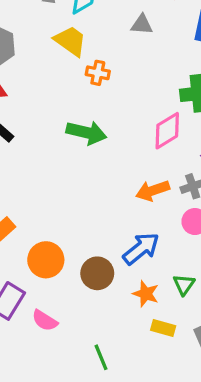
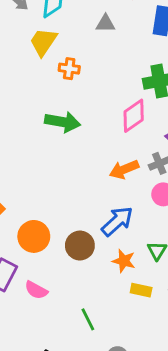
yellow trapezoid: (70, 41) -> (43, 42), turned -88

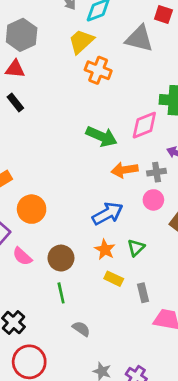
gray triangle: (105, 23) -> (139, 39), size x1.6
orange cross: (69, 69) -> (98, 70), size x1.4
green arrow: (63, 122) -> (101, 136), moved
brown circle: (80, 246) -> (61, 258), moved

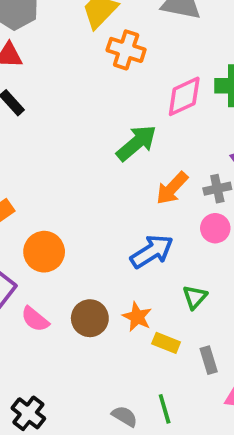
pink diamond: (144, 125) -> (184, 96), moved
green arrow: (101, 136) -> (136, 143), turned -60
orange arrow: (125, 170) -> (172, 188), turned -35
orange star: (105, 250) -> (137, 317), moved
green line: (61, 293) -> (165, 409), moved

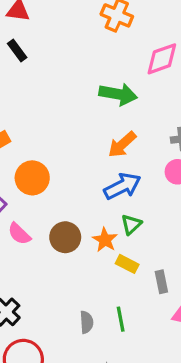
green arrow: (136, 143) -> (118, 94), turned 45
orange arrow: (172, 188) -> (122, 144), moved
green triangle: (195, 297) -> (131, 224), moved
gray semicircle: (125, 416) -> (87, 322), turned 50

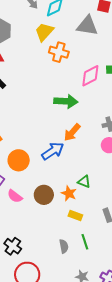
blue arrow: (122, 186) -> (53, 151), moved
green triangle: (131, 224) -> (84, 182), turned -48
yellow rectangle: (127, 264) -> (75, 216), moved

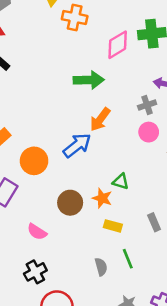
pink semicircle: (15, 196) -> (37, 232), moved
black cross: (13, 246) -> (35, 272), turned 30

